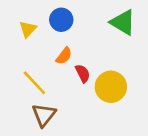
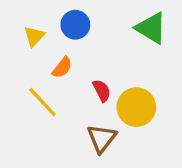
orange semicircle: (64, 56) -> (62, 68), moved
brown triangle: (44, 115) -> (102, 138), moved

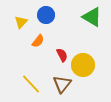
yellow line: (42, 102) -> (31, 84), moved

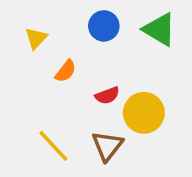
blue circle: (46, 15) -> (104, 26), moved
red semicircle: (62, 55) -> (107, 95), turned 96

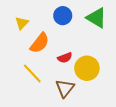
orange semicircle: (66, 71) -> (40, 43), size x1.5
yellow line: (53, 146) -> (32, 73), moved

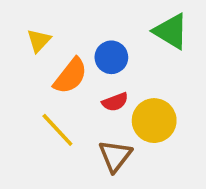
blue circle: (63, 16) -> (111, 57), moved

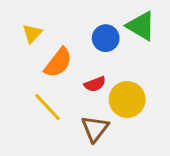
blue circle: (111, 57) -> (106, 38), moved

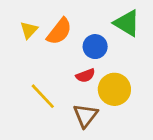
blue circle: (106, 38) -> (95, 47), moved
orange semicircle: (58, 63) -> (59, 31), moved

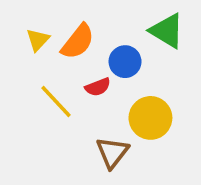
red semicircle: (85, 76) -> (98, 87), moved
yellow line: (43, 96) -> (56, 102), moved

